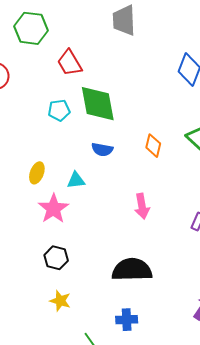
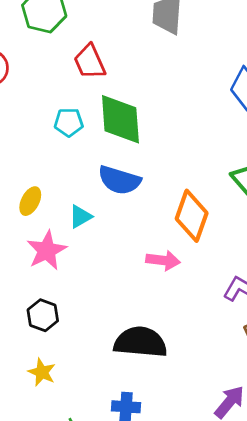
orange diamond: (153, 146) -> (192, 216), moved, size x1.6
blue semicircle: (102, 149) -> (119, 180), size x1.5
cyan triangle: (76, 180) -> (80, 217), turned -30
pink arrow: (142, 206) -> (163, 260), turned -80

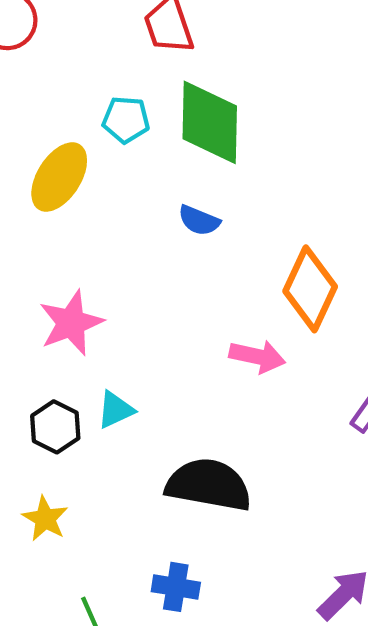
blue semicircle: (119, 180) -> (199, 220), size x0.6
yellow ellipse: (30, 201) -> (59, 177), moved, size x1.5
cyan triangle: (80, 217) -> (115, 410), moved

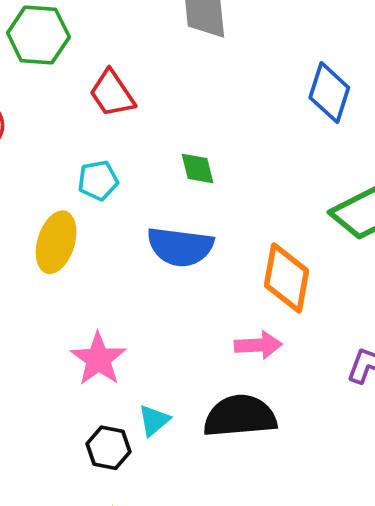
green diamond: (210, 122) -> (197, 169), moved, size x0.5
blue semicircle: (199, 220) -> (180, 247), size x1.8
black semicircle: (209, 485) -> (240, 416), moved

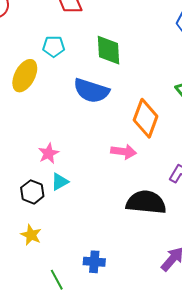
green diamond: (197, 169) -> (109, 50), size x1.5
pink star: (98, 359) -> (48, 153), moved, size x0.7
black semicircle: (240, 416) -> (146, 202), moved

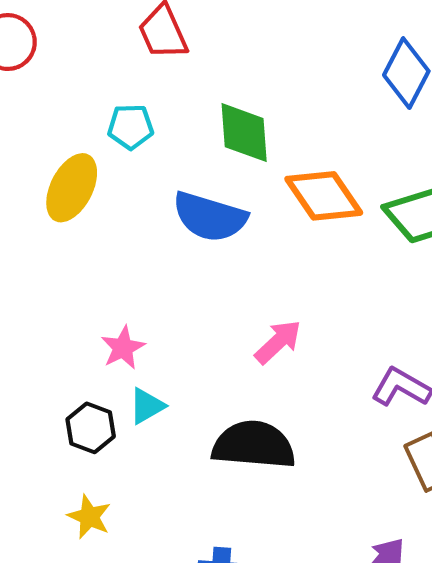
orange diamond: (146, 118) -> (324, 196), moved, turned -54
pink arrow: (124, 152) -> (278, 342), turned -50
black semicircle: (146, 202) -> (254, 445), moved

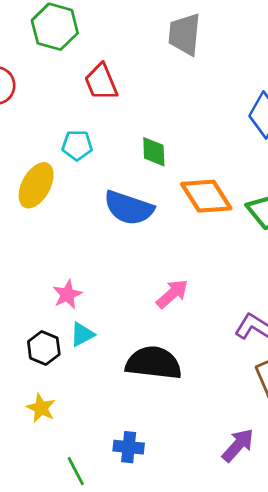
green diamond: (244, 133) -> (154, 152), size x0.7

